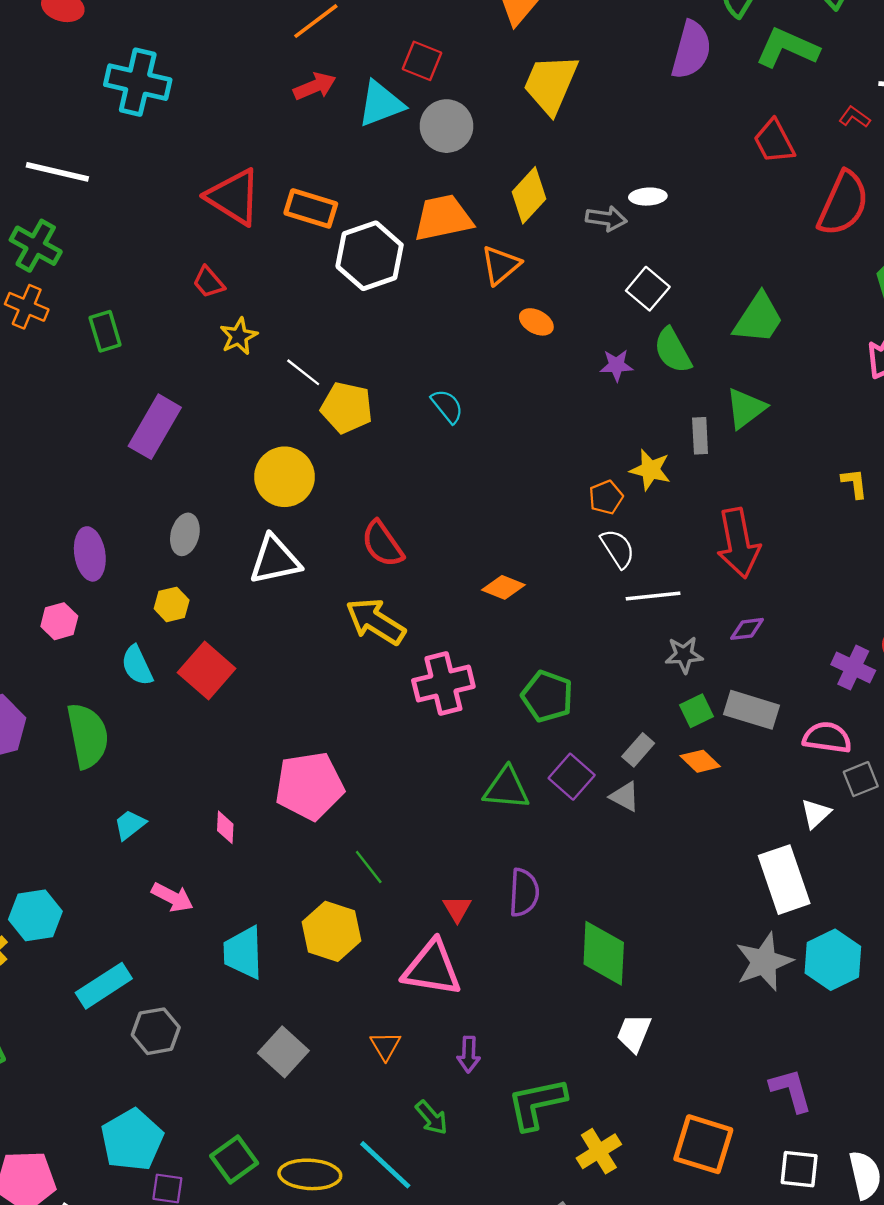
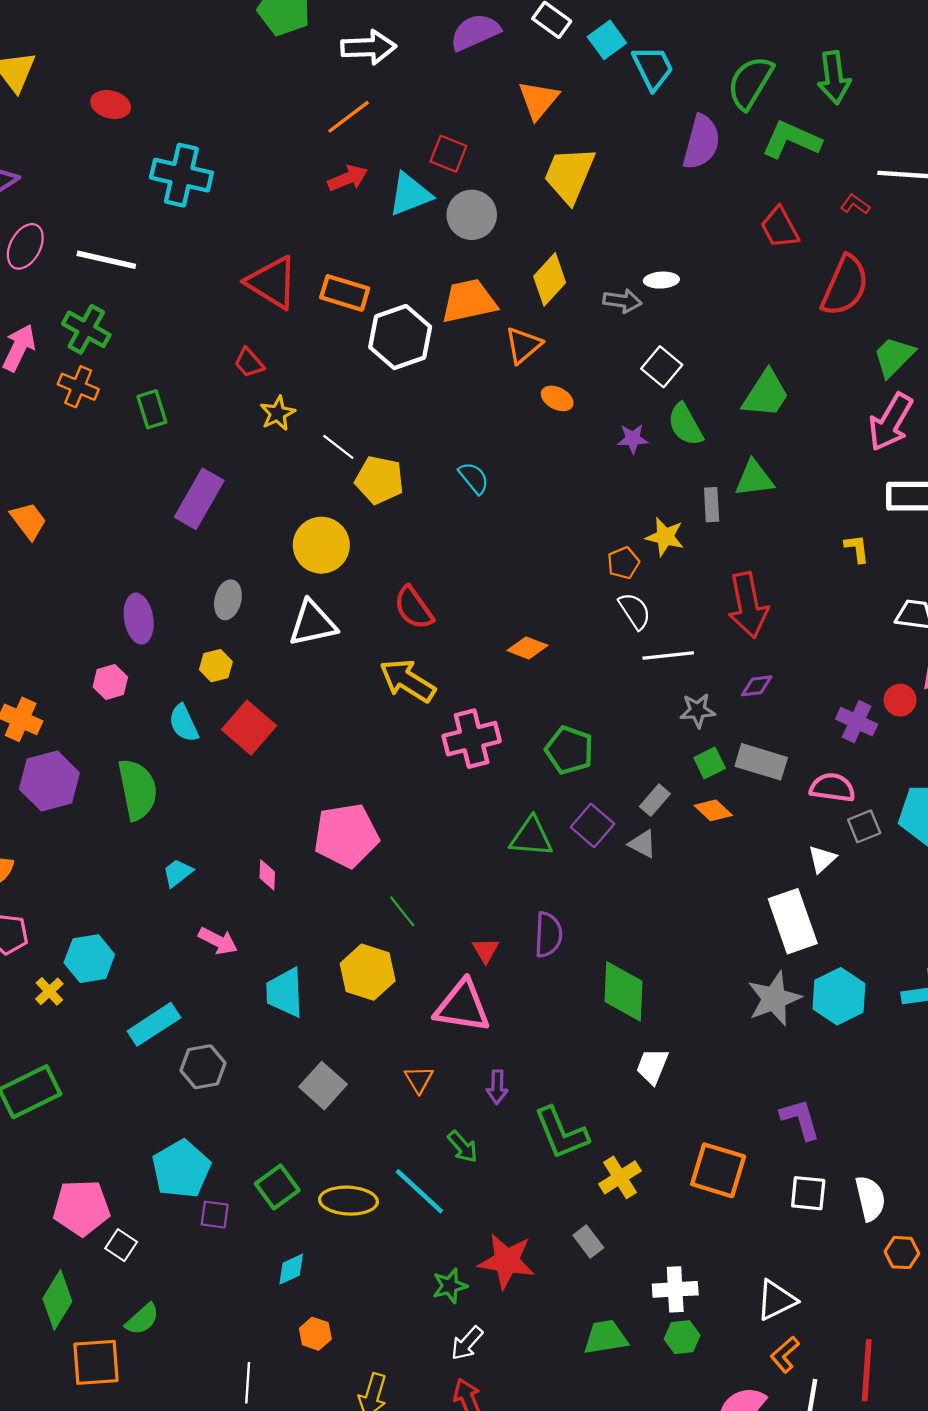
green triangle: (746, 408) -> (754, 479), turned 30
green L-shape: (537, 1104) -> (561, 1133), turned -100

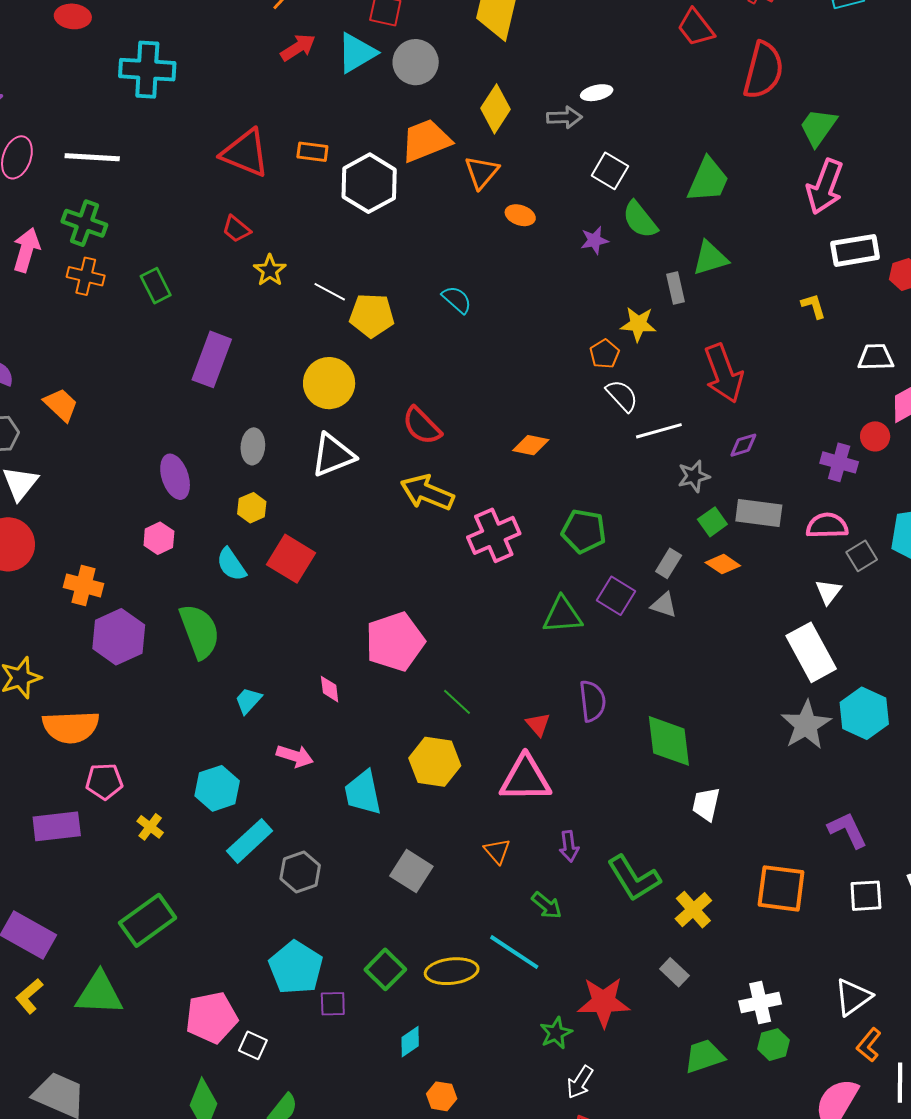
orange rectangle: (345, 293) -> (312, 152), size x0.7
cyan hexagon: (89, 959) -> (217, 788), moved

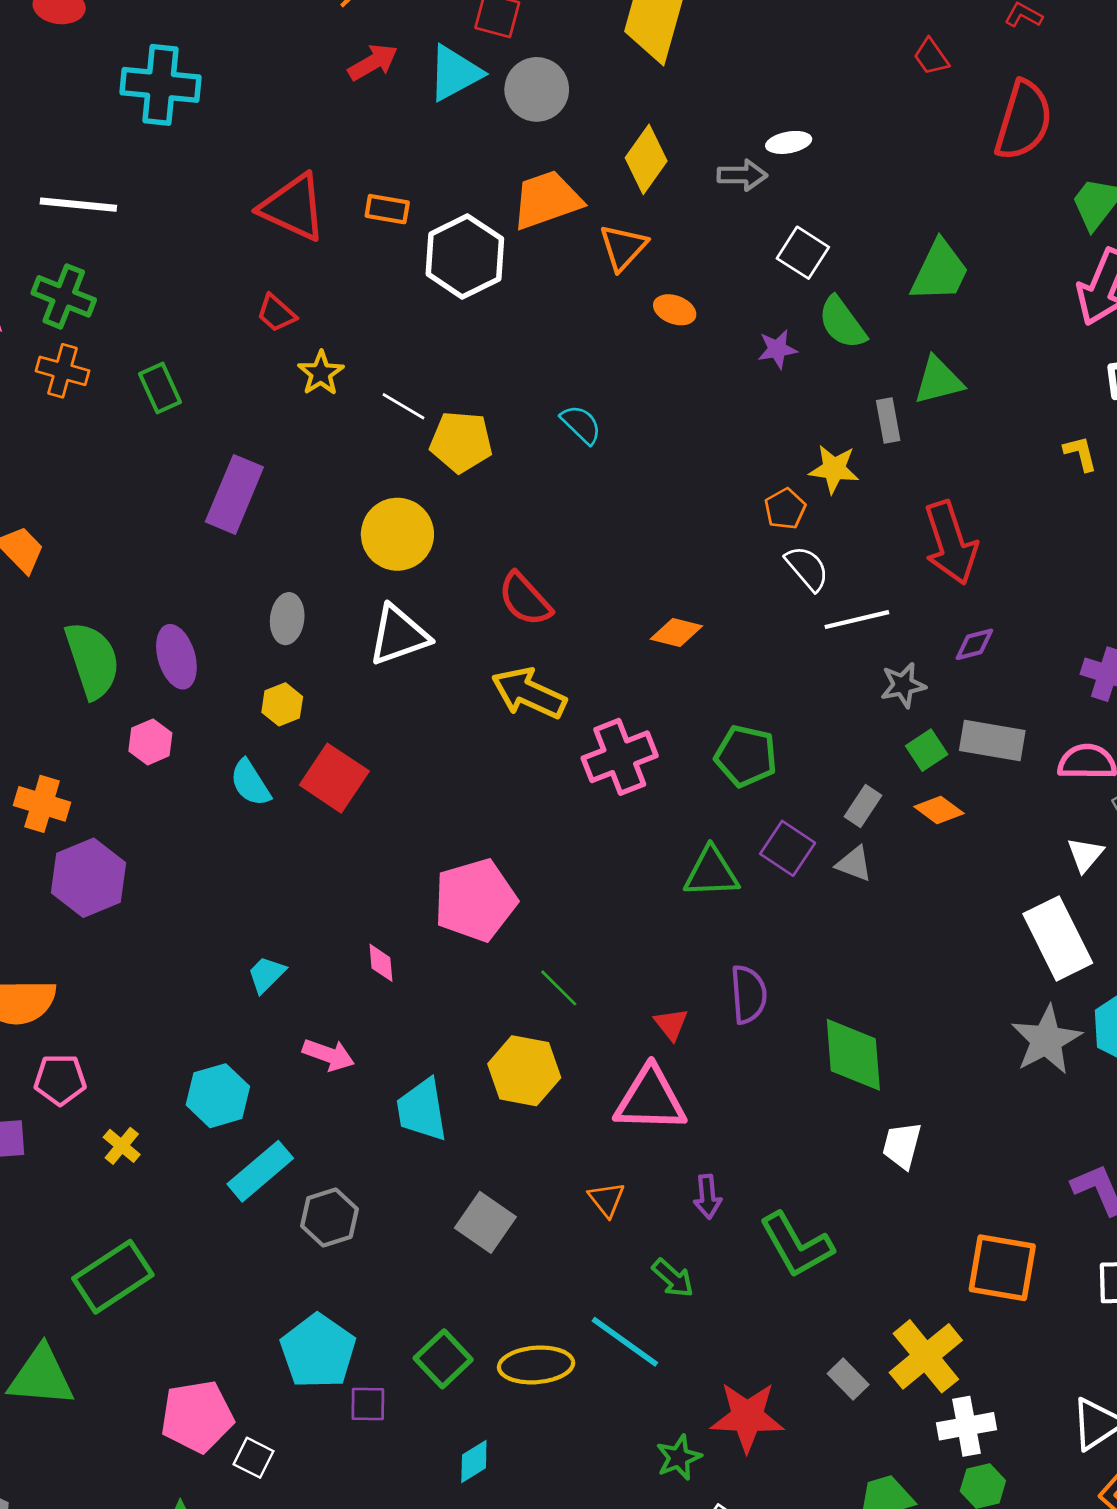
red trapezoid: (696, 28) -> (931, 57), size x0.7
green semicircle: (200, 631) -> (92, 660), moved
yellow cross: (693, 910) -> (926, 1356), moved, size x1.4

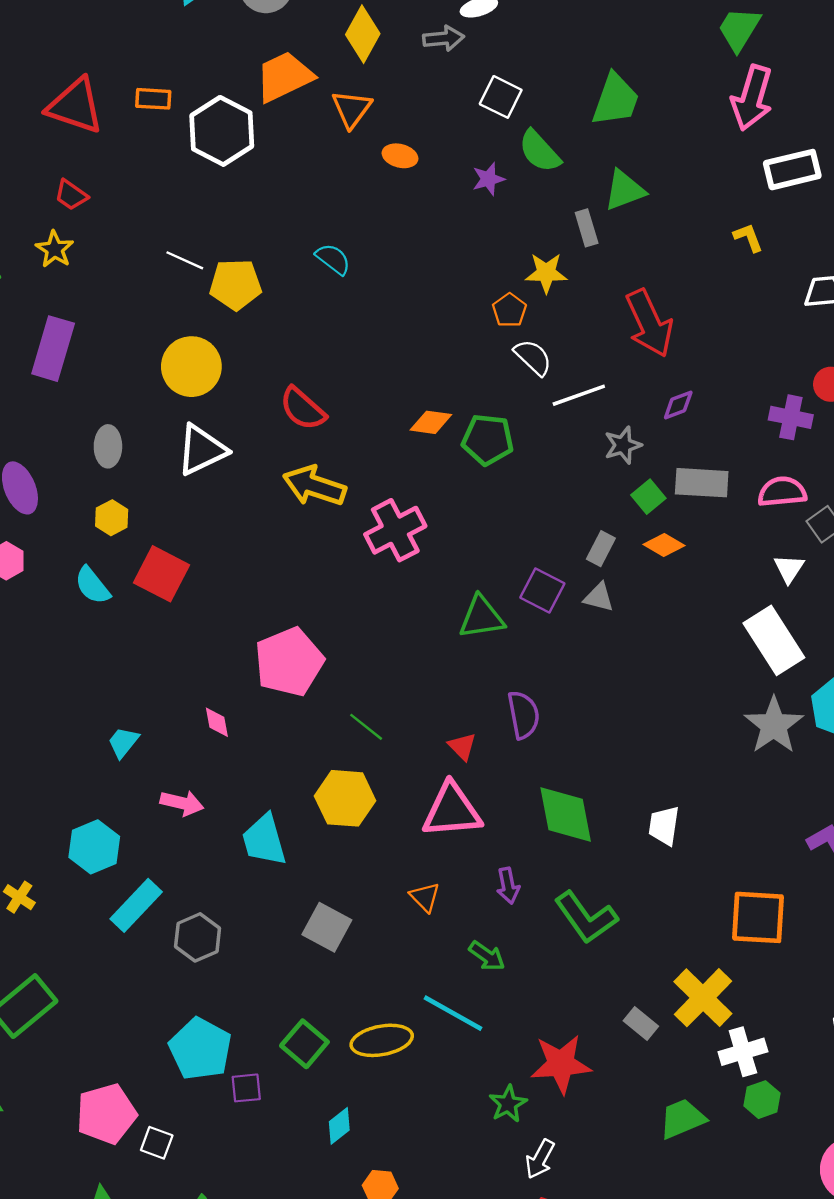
yellow star: (321, 373) -> (55, 249), moved
green pentagon: (746, 756) -> (488, 440), moved
green diamond: (853, 1055) -> (566, 815), moved

